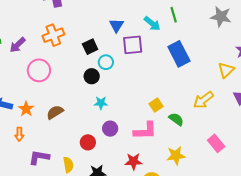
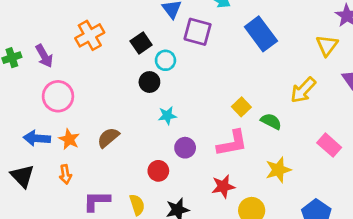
purple arrow: (17, 45) -> (44, 56), turned -66
purple square: (133, 45) -> (198, 32), turned 30
pink circle: (39, 70) -> (58, 96), moved

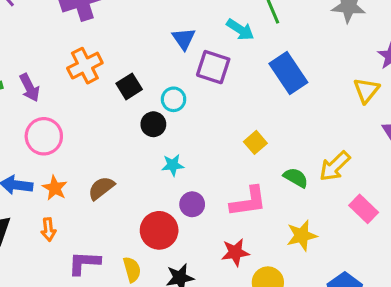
black square: (141, 43) -> (129, 86), moved
yellow arrow: (303, 90) -> (335, 166), moved
yellow square: (241, 107) -> (255, 142), moved
red circle: (158, 171) -> (159, 230), size x1.5

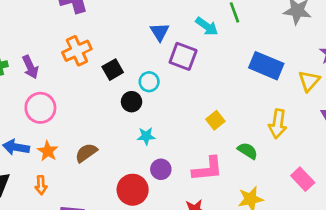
blue rectangle: (288, 73) -> (266, 66), moved, turned -36
yellow arrow: (335, 166) -> (278, 124), moved, turned -40

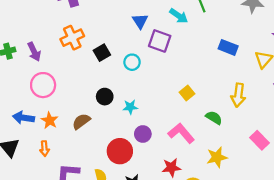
blue rectangle: (266, 66) -> (228, 47), size x0.7
black circle: (132, 102) -> (105, 97), moved
pink L-shape: (208, 169) -> (181, 133), turned -124

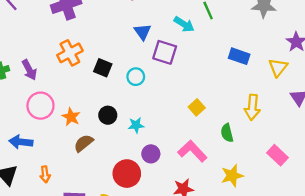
black square: (102, 53) -> (103, 68), turned -35
green semicircle: (214, 118) -> (227, 133), turned -133
orange star: (50, 120) -> (71, 117), moved

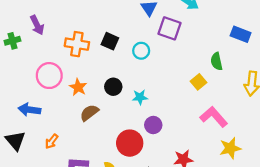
orange cross: (70, 53) -> (77, 44), moved, turned 35
purple arrow: (29, 70) -> (37, 25), moved
green semicircle: (227, 133) -> (217, 61), moved
pink L-shape: (192, 151) -> (214, 117), moved
orange arrow: (45, 174) -> (52, 141), turned 42

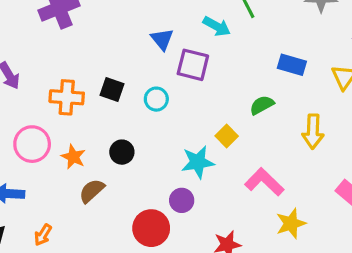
green semicircle: (217, 61) -> (262, 105), turned 78
yellow square: (198, 82) -> (227, 136), moved
cyan star: (140, 97) -> (198, 162), moved, size x1.5

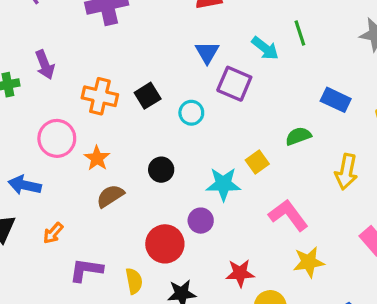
black square: (112, 90) -> (148, 96), turned 30
black circle: (122, 152) -> (161, 170), moved

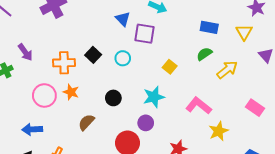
green semicircle: (298, 136) -> (204, 54), moved
orange star: (97, 158) -> (71, 92), moved
yellow square: (257, 162) -> (170, 67), moved
yellow arrow: (346, 172) -> (227, 70), turned -125

